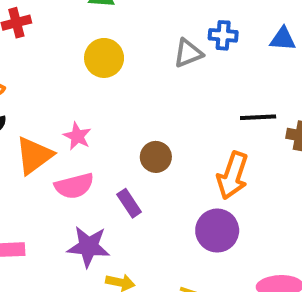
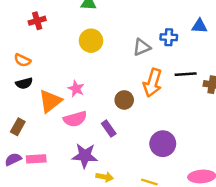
blue cross: (223, 35) -> (169, 37), moved
gray triangle: (188, 53) -> (142, 47), moved
orange arrow: (233, 176) -> (153, 83), moved

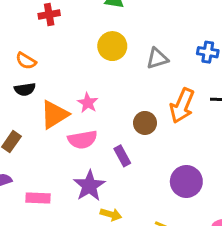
gray triangle: (142, 47) -> (157, 58), moved
purple star: (85, 156) -> (89, 186), turned 30
pink rectangle: (36, 159) -> (38, 198), moved

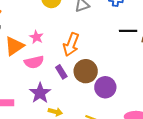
orange arrow: (182, 106) -> (71, 44), moved
brown circle: (145, 123) -> (86, 71), moved, size x1.5

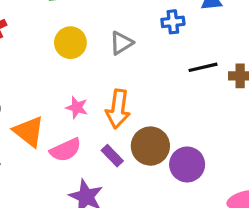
pink star: (36, 37) -> (77, 107), moved
orange triangle: (14, 46) -> (29, 131), turned -35

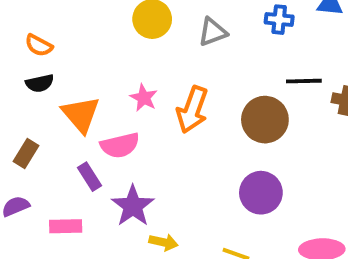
brown circle: (150, 146) -> (265, 120), moved
purple rectangle: (112, 156) -> (90, 177), moved

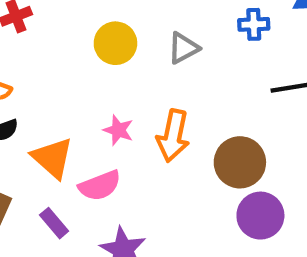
brown circle: (265, 120) -> (240, 162), moved
purple rectangle: (90, 177) -> (54, 223), moved

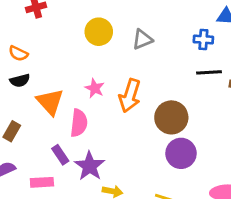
blue cross: (254, 24) -> (203, 39), moved
pink semicircle: (100, 186) -> (79, 123), turned -68
purple rectangle: (54, 223) -> (60, 155), moved

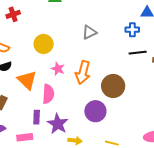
yellow circle: (99, 32) -> (44, 44), moved
purple circle: (181, 153) -> (95, 111), moved
purple rectangle: (60, 155) -> (37, 117), turned 40

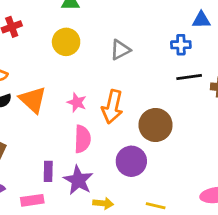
yellow circle: (44, 44) -> (66, 42), moved
orange triangle: (27, 80) -> (33, 100), moved
pink semicircle: (48, 94) -> (82, 139), moved

